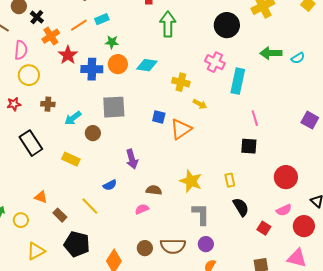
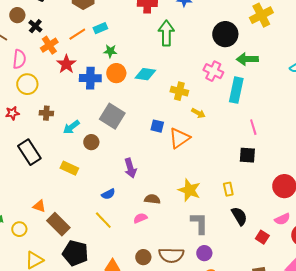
green arrow: (271, 53) -> (247, 59), moved
gray square: (114, 107) -> (112, 116), turned 35
yellow line: (90, 206) -> (103, 220), moved
brown rectangle: (60, 215) -> (58, 224), size x1.6

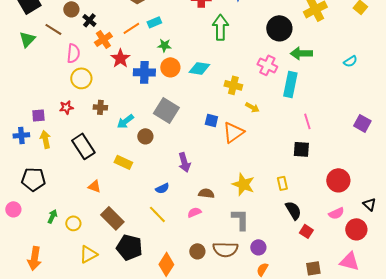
orange triangle: (39, 206) -> (94, 186), moved
gray L-shape: (199, 223) -> (240, 219), moved
red square: (262, 237) -> (306, 231), moved

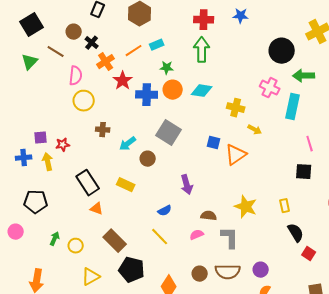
green arrow: (220, 27) -> (202, 50), moved
red star: (66, 107) -> (63, 145), moved
black rectangle: (83, 146) -> (88, 183), moved
gray L-shape: (240, 219) -> (230, 238), moved

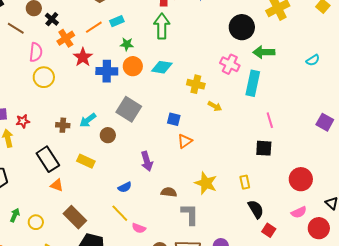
brown cross: (103, 130) -> (63, 125), moved
orange triangle: (236, 155) -> (185, 141), moved, size x0.7
pink semicircle: (197, 235) -> (139, 228), moved, turned -136

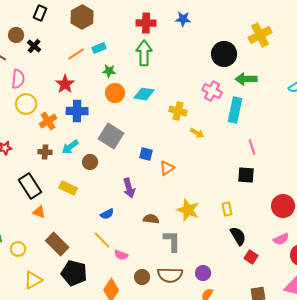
orange cross: (66, 38) -> (48, 121), moved
blue cross: (107, 71) -> (77, 111), moved
blue square: (174, 119) -> (146, 154), moved

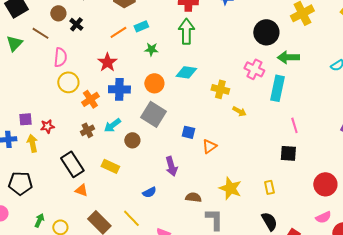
orange circle: (115, 93) -> (154, 83), moved
brown cross: (45, 152) -> (87, 130), turned -32
black semicircle: (238, 236) -> (269, 221), moved
yellow line: (102, 240) -> (131, 218), moved

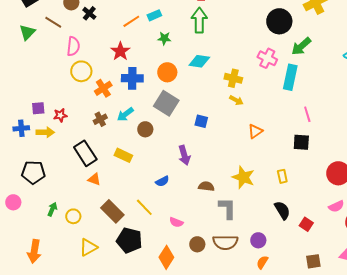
green arrow: (288, 57) -> (301, 46), turned -40
yellow arrow: (239, 111) -> (236, 100), moved
yellow arrow: (32, 143) -> (45, 132), turned 102
orange triangle: (209, 146) -> (255, 131), moved

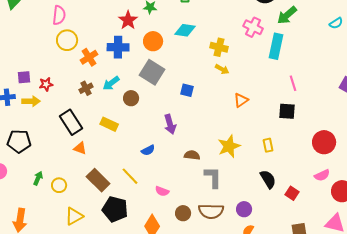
red star: (120, 51) -> (128, 20), moved
yellow star: (243, 177) -> (229, 146), turned 30

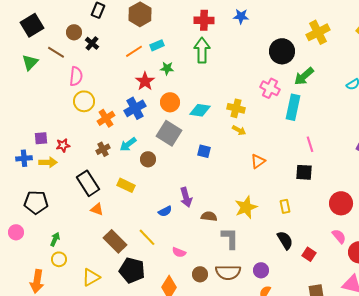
cyan diamond: (185, 30) -> (200, 110), moved
blue cross: (118, 47) -> (135, 108), turned -30
purple arrow: (170, 124) -> (186, 197), moved
pink semicircle: (322, 175) -> (339, 236), turned -105
yellow circle: (59, 185) -> (59, 259), moved

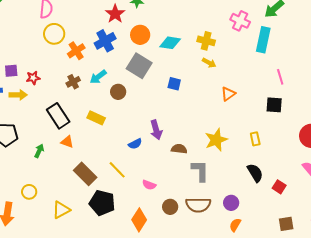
green arrow: (55, 239) -> (39, 151), moved

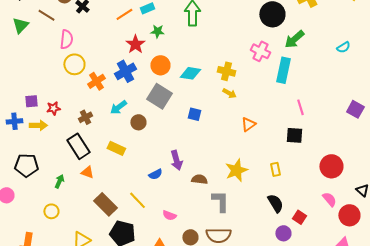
brown cross: (73, 82) -> (85, 117), moved
yellow circle: (29, 192) -> (51, 211), moved
purple circle: (231, 203) -> (283, 233), moved

